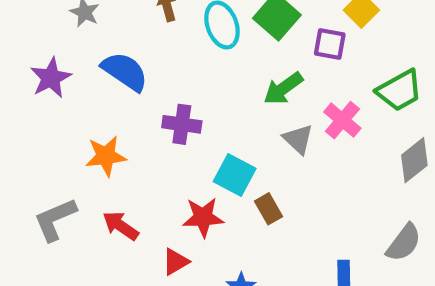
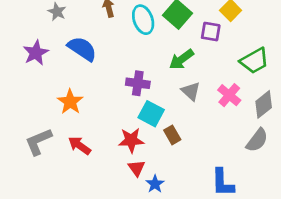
pink cross: (342, 120) -> (229, 95), moved
purple cross: (182, 124) -> (138, 83), moved
orange star: (106, 156) -> (70, 102), turned -30
gray semicircle: (404, 243) -> (257, 140), moved
red triangle: (176, 262) -> (136, 168), moved, turned -36

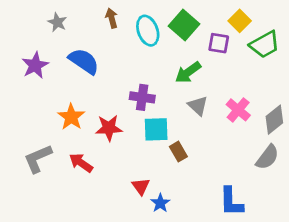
green trapezoid: (254, 61) -> (265, 45), moved
cyan square: (151, 114) -> (156, 129), turned -30
red star: (131, 140) -> (109, 128), moved

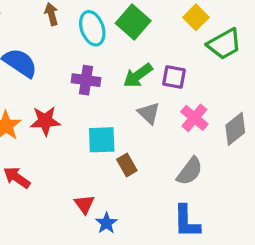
purple square: (219, 43) -> (174, 77), moved
purple cross: (142, 97) -> (86, 80), moved
red star: (109, 128) -> (45, 121), moved
gray semicircle: (267, 157) -> (190, 171), moved

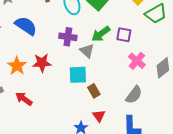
gray triangle: (149, 113) -> (87, 51), moved
red triangle: (84, 204) -> (99, 116), moved

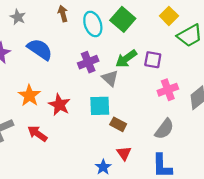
purple cross: (68, 37) -> (88, 62), turned -30
pink cross: (137, 61) -> (168, 90), turned 30
red star: (42, 63) -> (59, 105), moved, turned 30
brown rectangle: (94, 91) -> (118, 124), turned -32

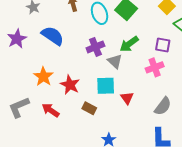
purple square: (153, 60) -> (163, 45), moved
pink cross: (168, 90) -> (155, 67), moved
brown rectangle: (118, 124) -> (89, 108), moved
red triangle: (124, 153) -> (127, 98), moved

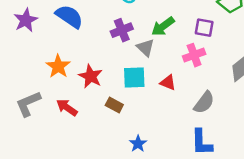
red triangle: (127, 98) -> (168, 83), moved, turned -32

